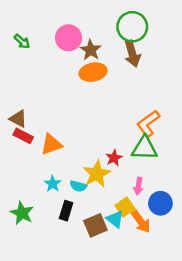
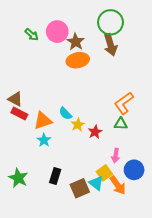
green arrow: (22, 41) -> (32, 35), moved
green triangle: (145, 148) -> (121, 124), size x0.6
yellow star: (97, 174) -> (78, 125), moved, size x0.6
cyan star: (53, 184) -> (44, 140), moved
cyan semicircle: (78, 186) -> (65, 113), moved, turned 32

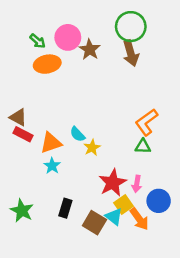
orange ellipse: (78, 60) -> (47, 64), moved
red star: (95, 132) -> (113, 183), moved, size x1.6
brown square: (80, 188) -> (94, 223), turned -36

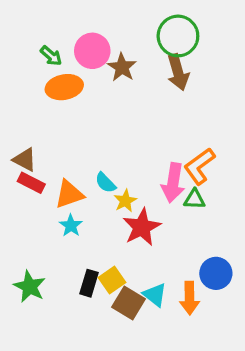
red star: (113, 183) -> (142, 227), moved
pink arrow: (137, 184) -> (173, 183), moved, size x1.6
yellow square: (123, 204) -> (112, 280), moved
orange arrow: (139, 219) -> (190, 298), turned 35

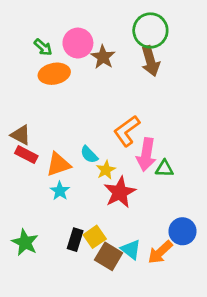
orange L-shape: (199, 166) -> (127, 131), moved
orange arrow: (190, 298) -> (160, 252), turned 48

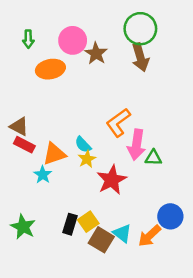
green arrow: (43, 47) -> (28, 39), moved, turned 48
yellow star: (106, 170) -> (87, 159), moved
cyan star: (60, 191) -> (43, 175), moved

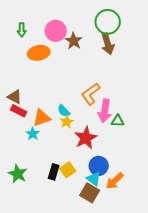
blue circle: (170, 216) -> (99, 166), moved
brown square: (101, 240) -> (90, 193), moved

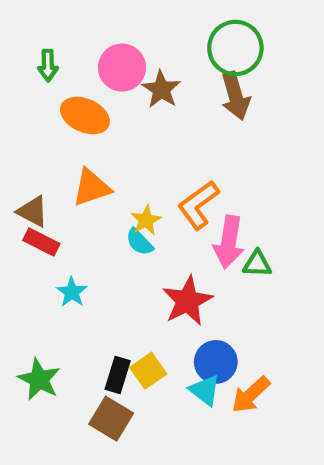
orange ellipse: (39, 53) -> (85, 116), turned 35
orange triangle: (42, 118) -> (91, 187), moved
yellow star: (67, 122) -> (146, 220), moved
brown square: (90, 193) -> (111, 419), moved

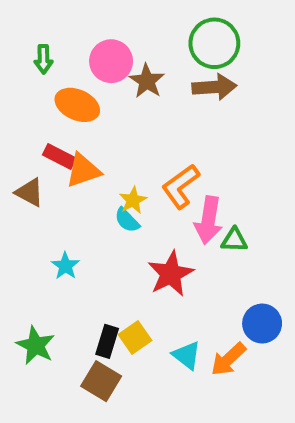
brown arrow: (235, 96) -> (214, 87), turned -78
red rectangle: (41, 242) -> (59, 157), moved
blue circle: (216, 362) -> (262, 324), moved

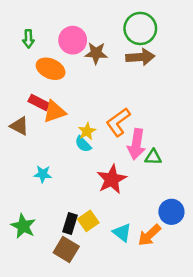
brown star: (147, 81) -> (96, 53), turned -30
cyan star: (65, 266) -> (43, 174), turned -30

